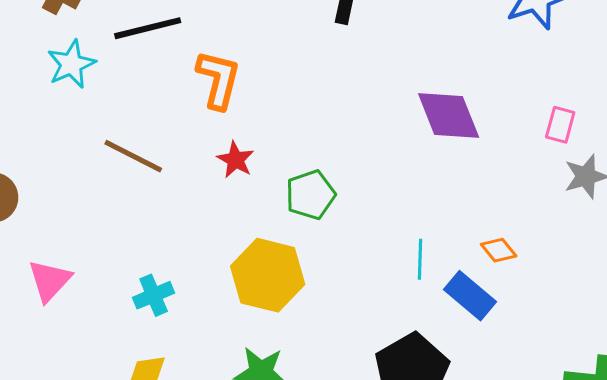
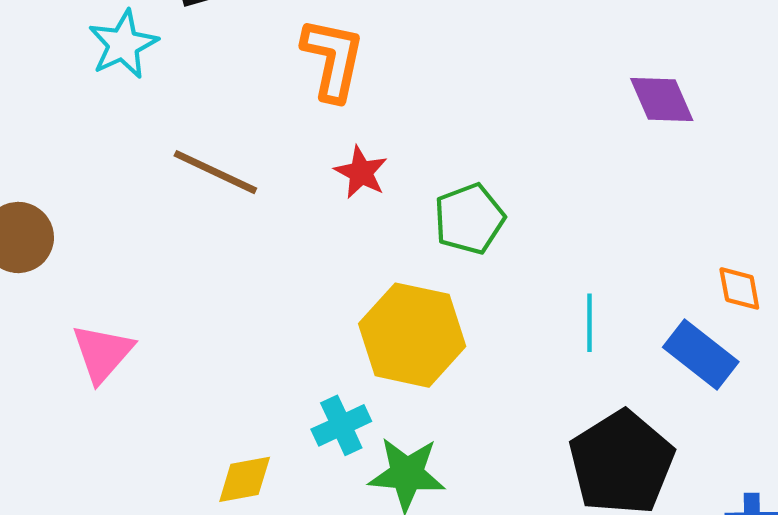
purple diamond: (449, 116) -> (662, 100), size x0.7
orange diamond: (499, 250) -> (739, 288), turned 30
cyan line: (420, 259) -> (590, 323), moved
cyan cross: (154, 295) -> (341, 425), moved

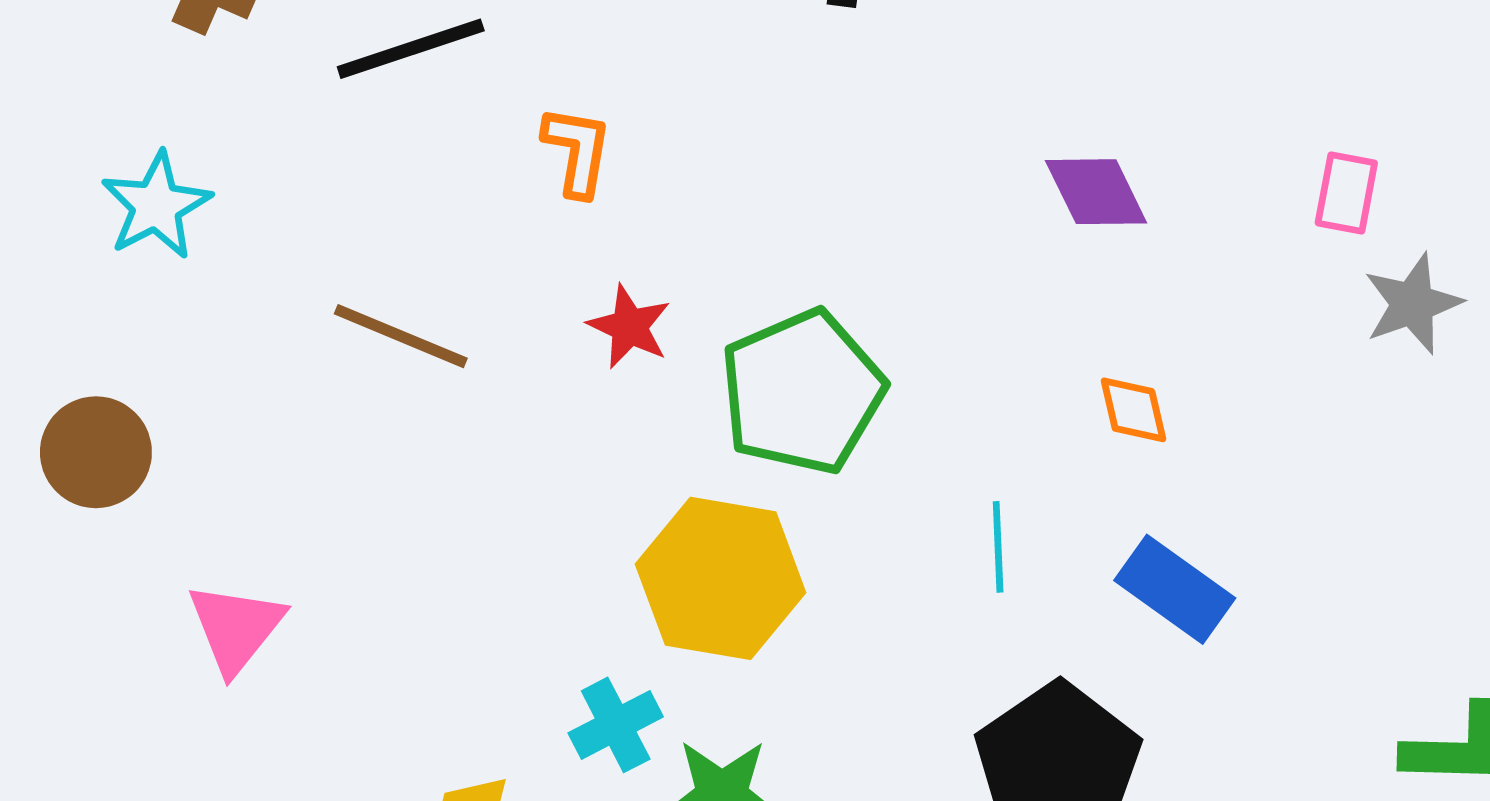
cyan star: (123, 44) -> (156, 206), moved
orange L-shape: (333, 59) -> (577, 151), size x0.7
green pentagon: (469, 219) -> (802, 392), size x1.5
orange diamond: (739, 288) -> (1133, 410), moved

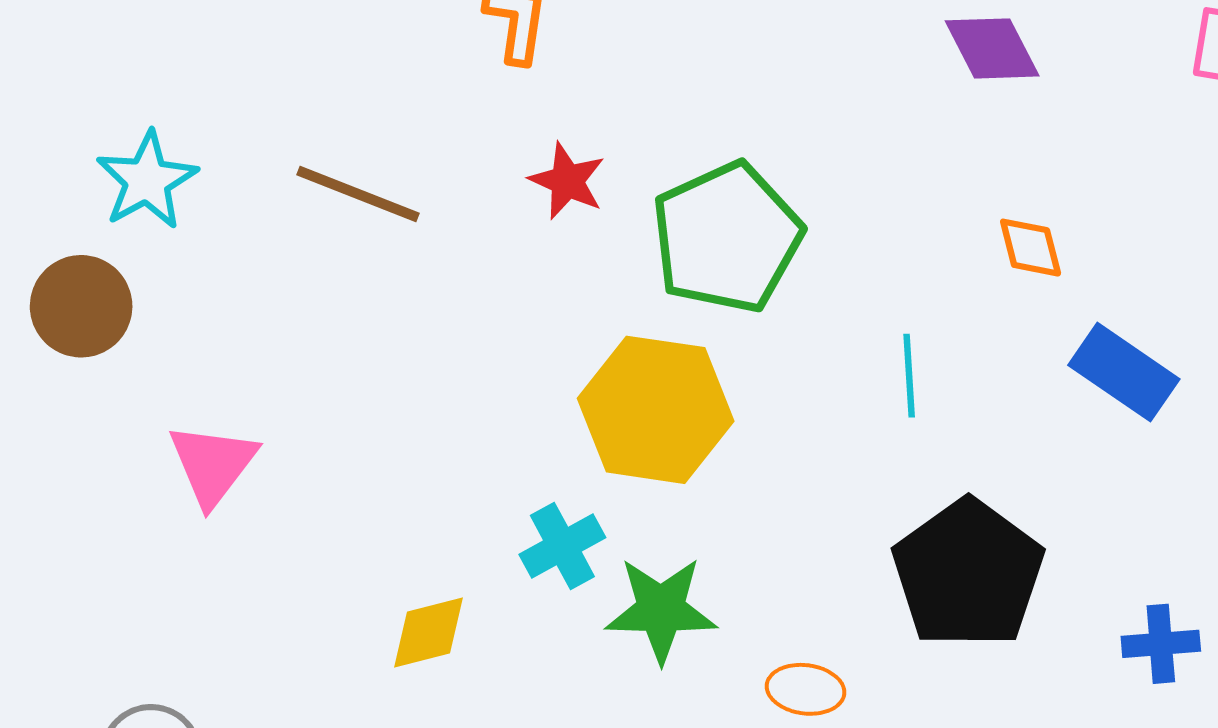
cyan star: (156, 206) -> (147, 180), moved
blue rectangle: (1175, 589) -> (1124, 372), moved

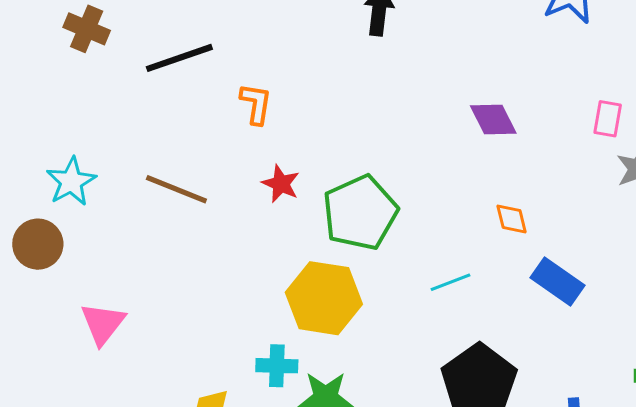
cyan line: (909, 376) -> (450, 282), turned 72
cyan cross: (562, 546) -> (277, 366), turned 30

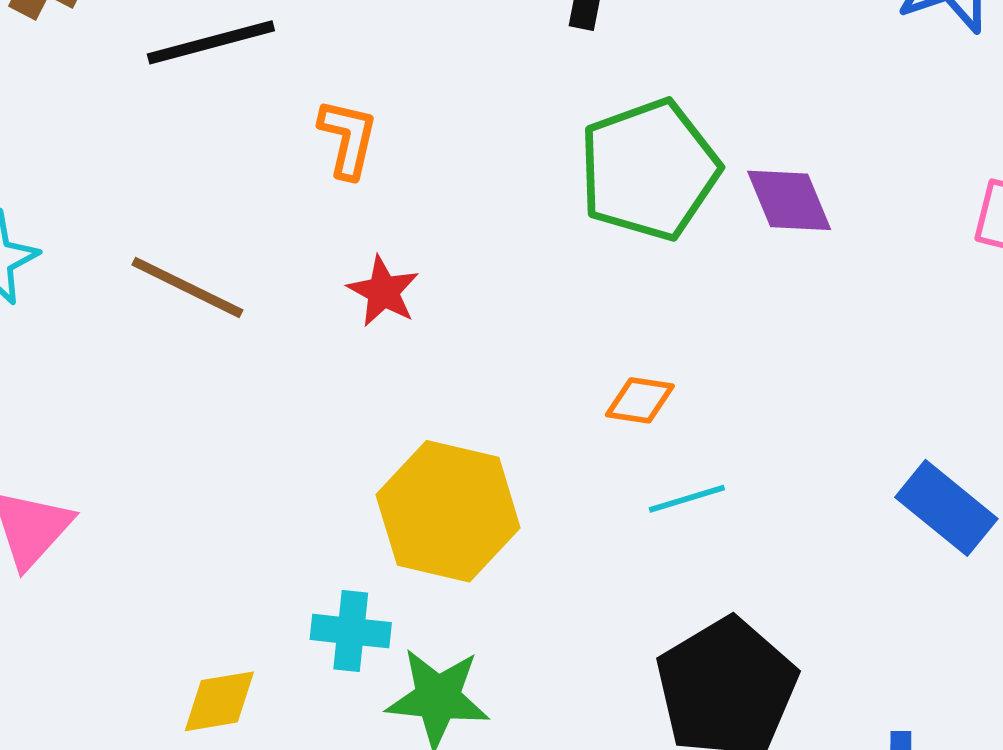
green pentagon: (360, 213) -> (649, 170), moved
orange diamond: (512, 219) -> (640, 400), moved, turned -72
blue rectangle: (558, 281) -> (946, 508), moved

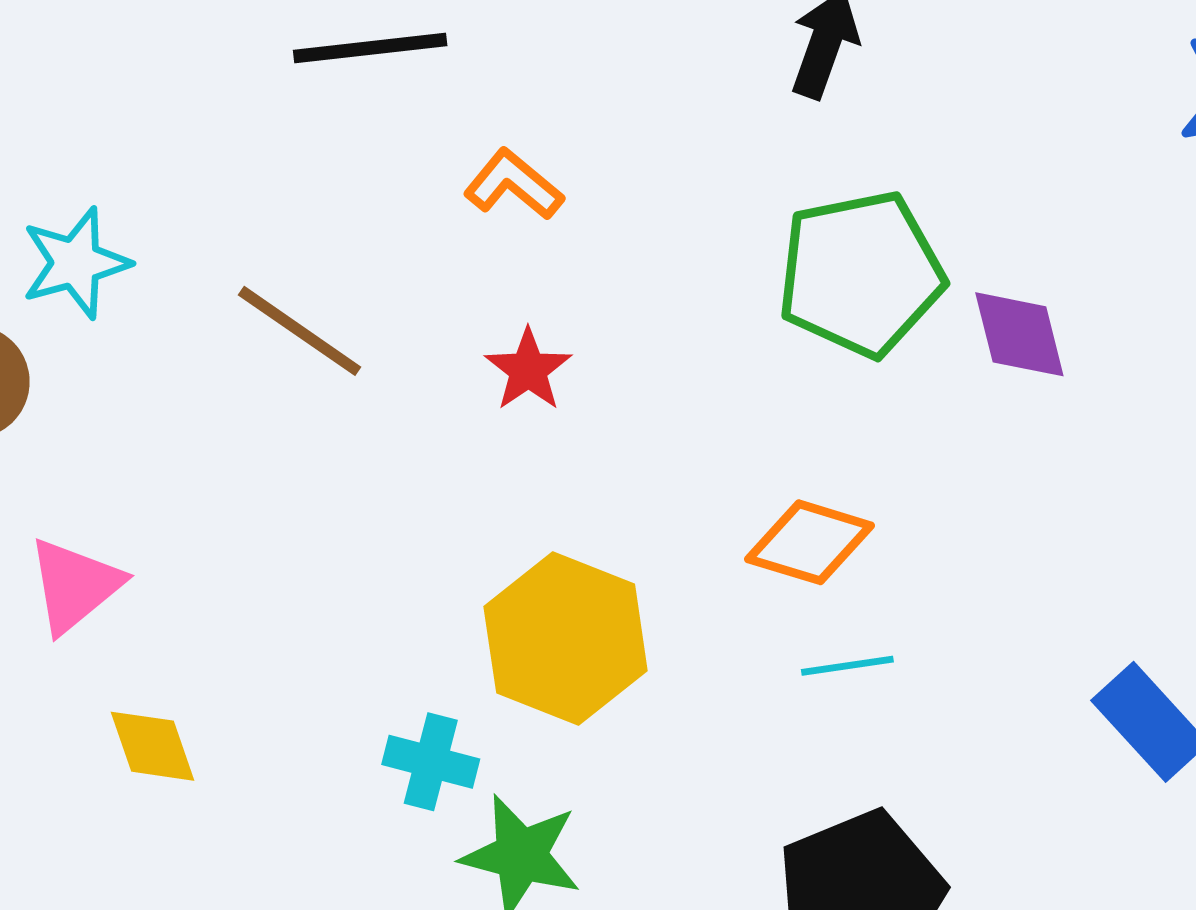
orange L-shape: (348, 138) -> (514, 185), turned -72
orange diamond: (640, 400) -> (810, 542), size x1.5
yellow diamond: (219, 701) -> (153, 746), moved, turned 72

